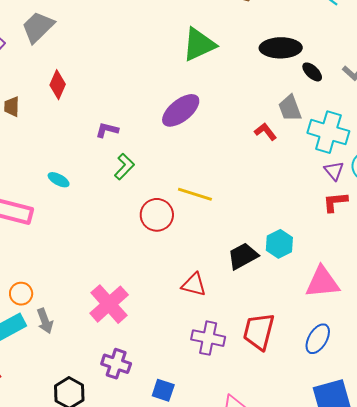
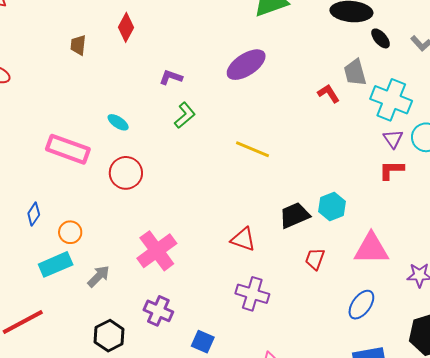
red circle: (157, 215) -> (126, 173), moved
gray arrow: (45, 321) -> (99, 276), moved, turned -120
red trapezoid: (259, 331) -> (315, 259), moved, size x0.6

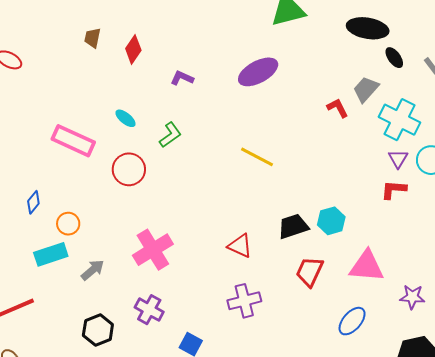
red diamond: (126, 27) -> (133, 49), moved
gray trapezoid: (355, 72) -> (366, 89), turned 52
green L-shape: (185, 115) -> (170, 135), moved
red trapezoid: (315, 259) -> (310, 272), size x1.4
purple cross: (252, 294) -> (244, 301), turned -36

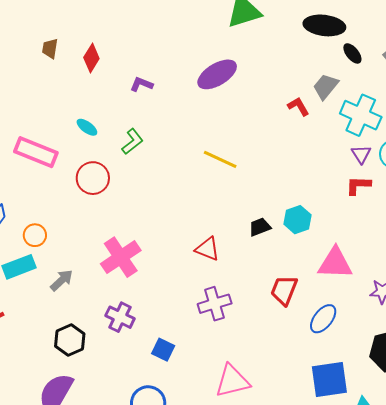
black trapezoid: (293, 226) -> (260, 227), size x0.7
red trapezoid: (310, 272) -> (284, 290), moved

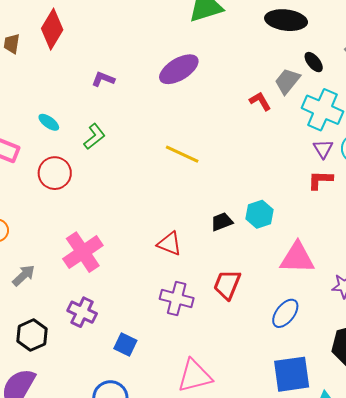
black ellipse: (352, 53) -> (314, 62), moved
red diamond: (91, 58) -> (52, 29), moved, size x1.4
red trapezoid: (284, 290) -> (227, 285), moved
purple cross: (215, 304) -> (177, 298), turned 32

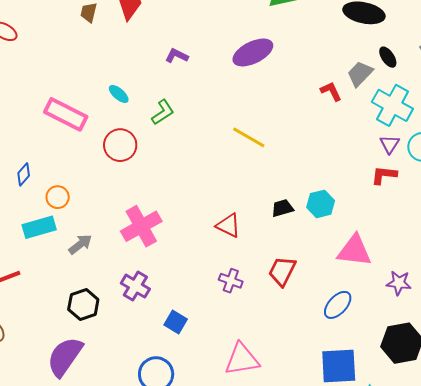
purple cross: (177, 298) -> (231, 281), size x0.7

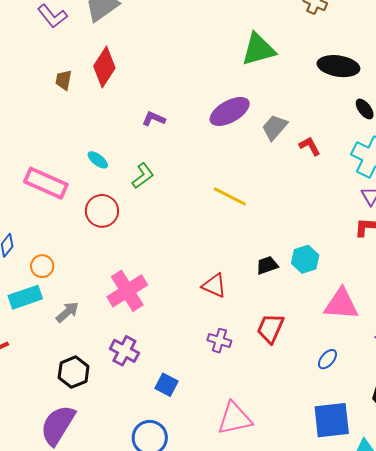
gray trapezoid: (360, 74) -> (275, 127), moved
blue ellipse: (338, 305) -> (327, 359), size x0.7

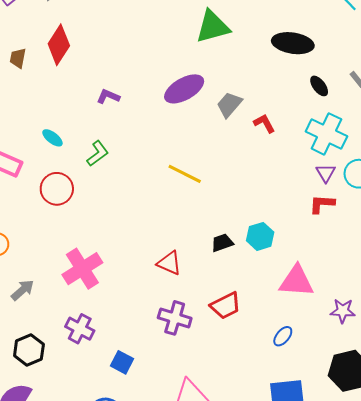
red trapezoid: (270, 328) -> (226, 306), turned -140
purple cross: (219, 341) -> (175, 318), size x1.4

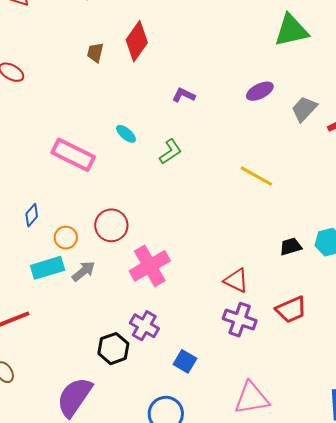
purple ellipse: (184, 89) -> (260, 91), size x0.7
red circle: (57, 189) -> (111, 225), moved
red triangle: (169, 263) -> (236, 280), moved
gray arrow: (23, 290) -> (83, 271), moved
black hexagon: (29, 350) -> (113, 349), moved

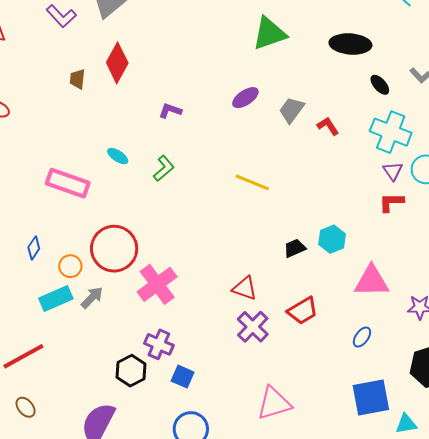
red circle: (111, 225) -> (114, 249), size x1.4
purple cross: (240, 320) -> (253, 327), turned 32
blue square: (185, 361) -> (183, 377), moved

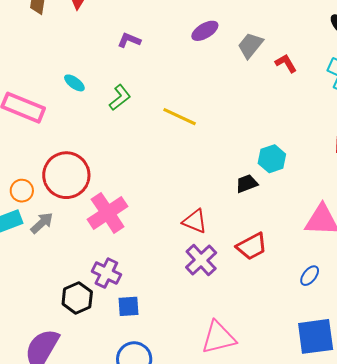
yellow line: (252, 182) -> (180, 117), moved
cyan hexagon: (332, 239) -> (272, 159), moved
blue square: (183, 377) -> (128, 306), turned -30

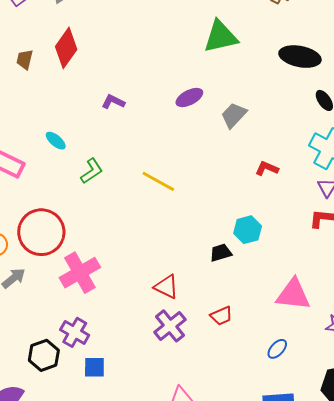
red L-shape: (286, 63) -> (267, 168), moved, turned -40
green L-shape: (120, 97) -> (92, 171), moved
red trapezoid: (252, 246) -> (221, 316), size x0.7

